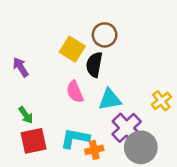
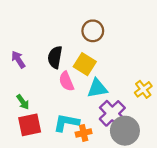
yellow square: (72, 49) -> (85, 64), moved
black semicircle: (94, 65) -> (55, 57), moved

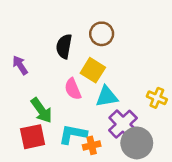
black semicircle: (55, 57) -> (64, 46), moved
yellow cross: (143, 89) -> (157, 98), turned -30
green arrow: (23, 102) -> (41, 110), moved, size x1.5

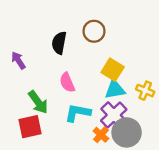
yellow square: (93, 70) -> (113, 70), moved
cyan triangle: (107, 97) -> (115, 89), moved
cyan L-shape: (73, 134) -> (78, 113), moved
orange cross: (92, 145) -> (101, 135), moved, turned -35

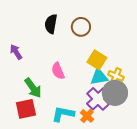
black semicircle: (59, 43) -> (51, 24), moved
yellow cross: (145, 91) -> (116, 76), moved
cyan L-shape: (78, 113) -> (63, 114), moved
gray circle: (127, 132) -> (115, 93), moved

